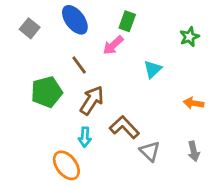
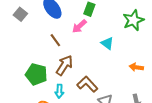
green star: (189, 37) -> (133, 20), size x1.5
cyan triangle: (153, 69) -> (107, 43), turned -40
green pentagon: (47, 92) -> (36, 74), moved, turned 30

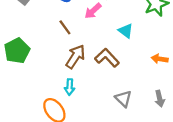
green pentagon: (36, 74) -> (17, 51), moved, turned 30
brown L-shape: (87, 84) -> (107, 58), moved

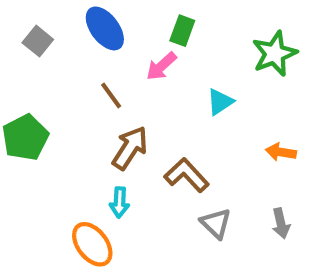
cyan triangle: (126, 31) -> (220, 102), turned 49
brown L-shape: (107, 58) -> (187, 175), moved

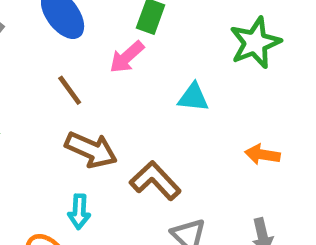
cyan triangle: (220, 102) -> (193, 97), turned 40
brown arrow: (130, 148) -> (91, 150), turned 81

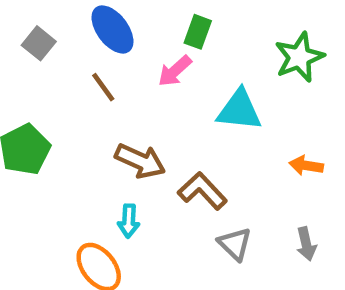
brown line: (70, 90) -> (103, 87), moved
cyan triangle: (193, 97) -> (239, 110), size x1.5

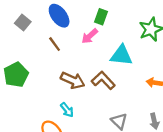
brown L-shape: (202, 191) -> (103, 80), moved
cyan arrow: (129, 221) -> (67, 110), turned -42

